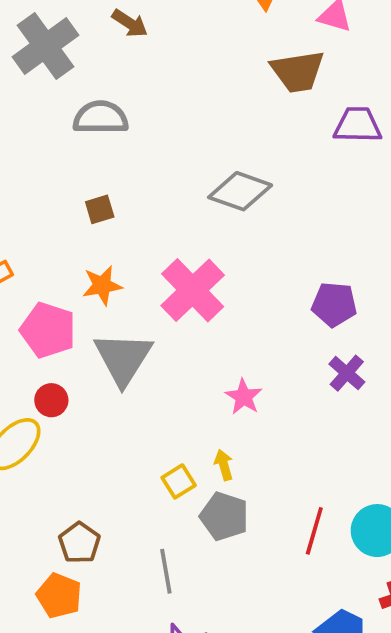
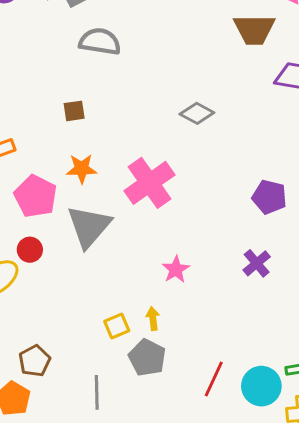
gray diamond: (240, 191) -> (197, 113), size x0.7
brown square: (100, 209) -> (74, 111), moved
purple pentagon: (334, 304) -> (269, 197), moved

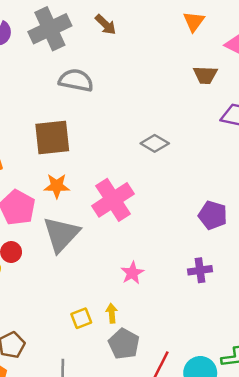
brown trapezoid: (254, 29) -> (205, 75), size x0.7
brown square: (74, 111) -> (52, 137), size x2.0
purple cross: (257, 263) -> (200, 270), turned 30
gray pentagon: (147, 358) -> (124, 344), moved

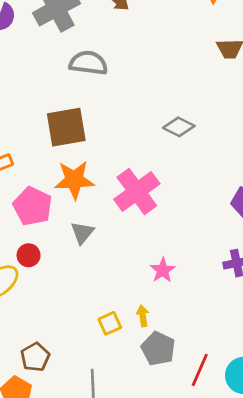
orange star: (57, 186) -> (74, 180), size x1.4
gray triangle: (61, 234) -> (82, 233), size x0.6

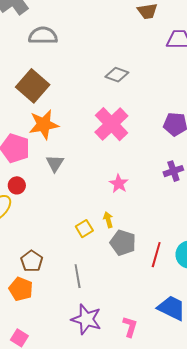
brown square: (66, 127) -> (33, 86), turned -32
pink cross: (137, 192) -> (111, 124), moved

